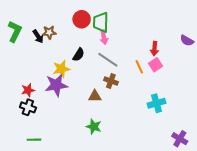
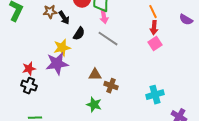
black arrow: (38, 36) -> (64, 18), moved
orange line: (139, 67) -> (153, 12), moved
brown cross: (111, 81) -> (111, 86), moved
cyan cross: (157, 103) -> (155, 95), moved

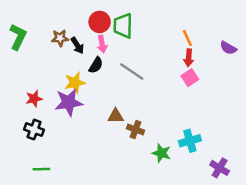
pink arrow: (104, 17) -> (102, 44), moved
red star: (29, 69) -> (34, 99), moved
green star: (94, 105) -> (161, 153), moved

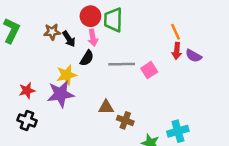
purple semicircle: (228, 48) -> (193, 56), moved
gray line: (132, 71) -> (122, 64), turned -35
pink square: (190, 78) -> (149, 70), moved

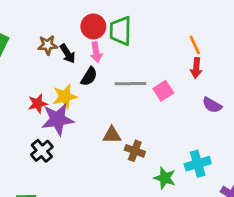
purple semicircle: (193, 56) -> (212, 105), moved
red star: (27, 90) -> (38, 104), moved
black cross: (27, 120) -> (42, 151), moved, turned 30

